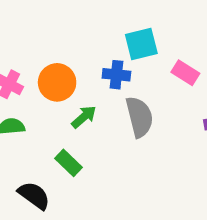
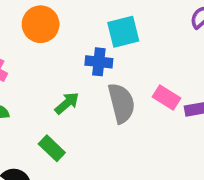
pink rectangle: (185, 73) -> (166, 98), moved
orange circle: (57, 82) -> (41, 24), moved

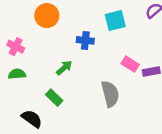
cyan square: (123, 32) -> (115, 21), moved
gray semicircle: (121, 103) -> (110, 94), moved

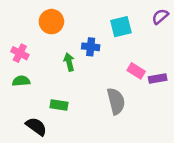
green arrow: (64, 68) -> (69, 62), moved, turned -63
green rectangle: (54, 98) -> (59, 105), turned -35

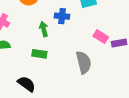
green rectangle: (59, 105) -> (39, 54), moved
black semicircle: (36, 126) -> (26, 84), moved

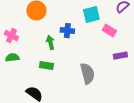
pink rectangle: (101, 37) -> (109, 31), moved

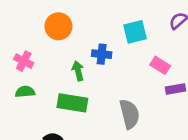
pink rectangle: (109, 31) -> (160, 65), moved
green rectangle: (46, 66) -> (72, 103), size x1.5

